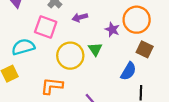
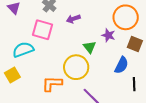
purple star: (112, 30) -> (108, 35), moved
yellow circle: (70, 56) -> (76, 67), moved

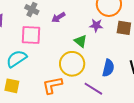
blue semicircle: (121, 65) -> (108, 68), moved
yellow square: (12, 75) -> (12, 86), turned -35

